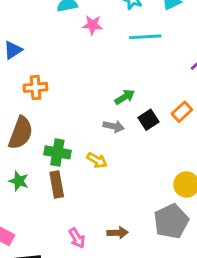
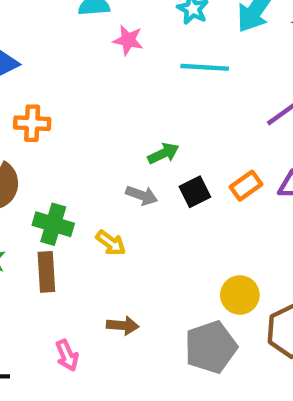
brown arrow: (118, 233) -> (123, 325), moved

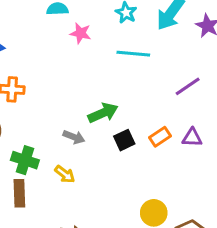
green arrow: (163, 153) -> (103, 113), size x1.4
gray arrow: (142, 195) -> (74, 137), moved

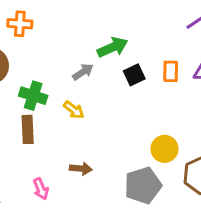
gray arrow: (74, 137) -> (83, 72), turned -55
orange rectangle: (160, 137) -> (171, 71), turned -55

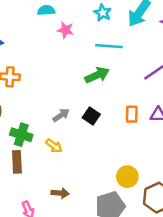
green arrow: (112, 47) -> (97, 75), moved
black square: (134, 75) -> (91, 116), moved, turned -30

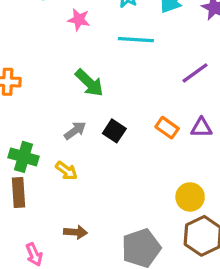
green arrow: (97, 75) -> (89, 83), moved, turned 70
orange rectangle: (132, 114) -> (167, 128), turned -54
yellow circle: (127, 177) -> (190, 197), moved

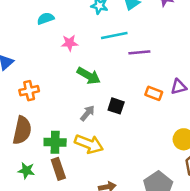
pink star: (79, 20) -> (70, 43), moved
purple line: (195, 73) -> (139, 52), moved, turned 45
yellow arrow: (66, 171) -> (89, 144), size x1.6

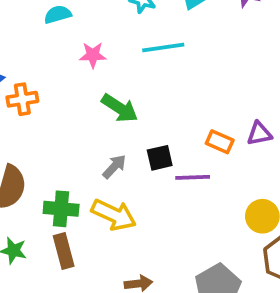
purple line: (139, 52) -> (193, 177), moved
orange cross: (29, 91) -> (22, 99), moved
black square: (116, 106) -> (160, 158), turned -35

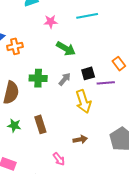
orange rectangle: (220, 142) -> (119, 64), turned 32
green cross: (61, 209) -> (38, 78), moved
yellow arrow: (114, 215) -> (83, 102), moved, turned 50

